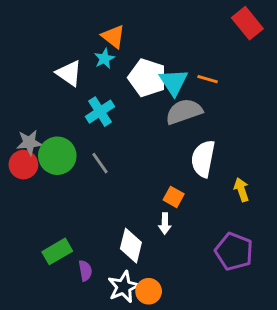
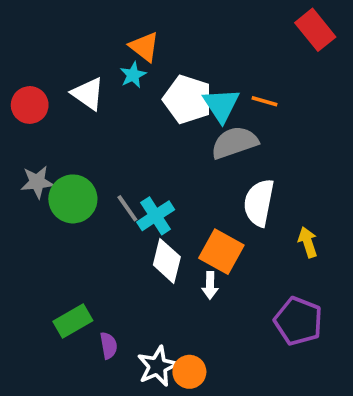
cyan cross: (100, 112) -> (156, 216), moved
red circle: (23, 165) -> (30, 105), moved
orange square: (174, 197) -> (221, 252), size x1.6
white diamond: (131, 246) -> (167, 261), moved

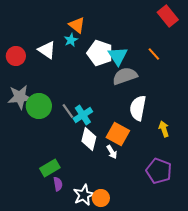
orange line: (265, 101) -> (154, 54), moved, turned 32
gray star: (37, 182) -> (20, 97), size x1.4
white arrow: (210, 285) -> (112, 152), turned -32
green rectangle: (73, 321) -> (50, 168), moved

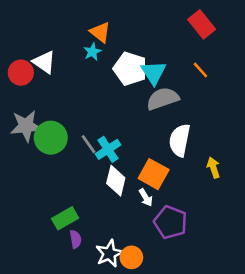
red rectangle: (168, 16) -> (202, 24), moved
white triangle: (47, 50) -> (44, 62), moved
purple pentagon: (159, 171) -> (170, 222), moved

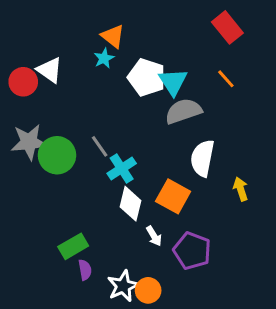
gray line: (88, 144) -> (100, 146), moved
white arrow: (146, 198) -> (154, 236), moved

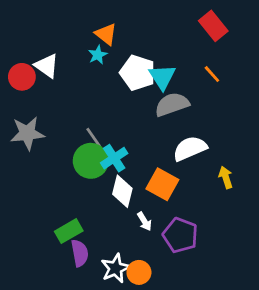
green circle: (57, 155) -> (91, 161), moved
white semicircle: (202, 158) -> (190, 148), turned 56
purple semicircle: (85, 270) -> (80, 253), size x1.4

